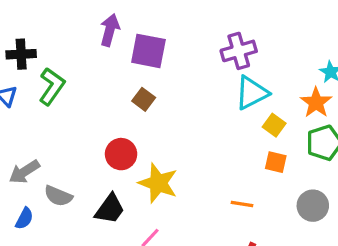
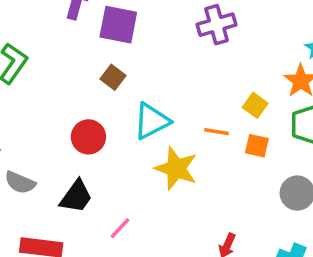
cyan triangle: (252, 93) -> (152, 121), moved
yellow star: (158, 183) -> (176, 168), moved
orange line: (242, 204) -> (217, 132), moved

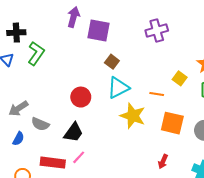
brown square: (113, 77) -> (112, 62), moved
orange square: (257, 146) -> (172, 123), moved, size x1.6
pink line: (120, 228) -> (79, 157), moved

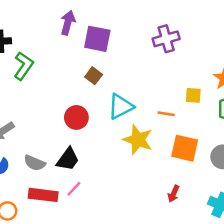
brown square: (112, 62) -> (94, 76), moved
yellow square: (180, 78) -> (193, 95), turned -32
gray semicircle: (40, 124) -> (35, 163), moved

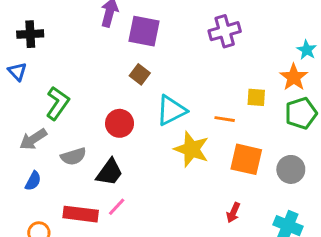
green L-shape: (23, 66) -> (58, 103), moved
gray semicircle: (35, 163) -> (73, 156), moved, turned -40

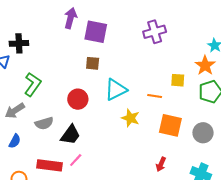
black cross: (30, 34) -> (19, 43), moved
brown square: (140, 74) -> (93, 63), turned -32
yellow star: (191, 149) -> (130, 118), size x0.7

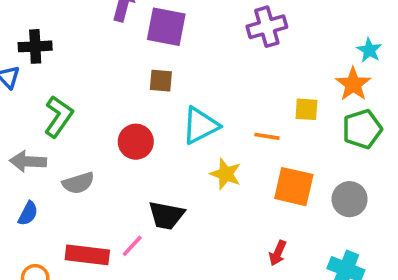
gray arrow: (15, 111) -> (28, 161), turned 36
black trapezoid: (70, 135) -> (166, 215), moved, turned 65

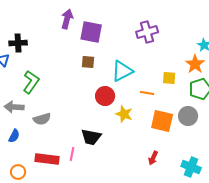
cyan triangle: (200, 126) -> (122, 71), moved
red circle: (136, 142) -> (105, 96), moved
gray circle: (350, 199) -> (188, 116), moved
pink line: (132, 246) -> (72, 154), turned -32

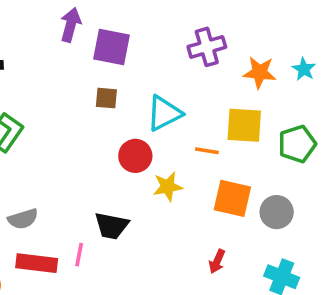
orange star: (195, 64) -> (260, 72), moved, turned -30
yellow square: (169, 78) -> (244, 125), size x1.6
yellow star: (124, 114) -> (168, 187), turned -30
gray circle: (188, 116) -> (277, 212), moved
gray semicircle: (42, 119) -> (23, 219), moved

